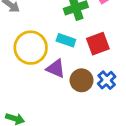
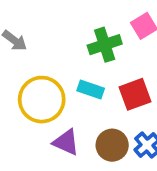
purple triangle: (56, 69) -> (66, 142), moved

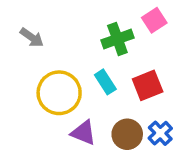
cyan rectangle: (91, 89) -> (105, 82), turned 40

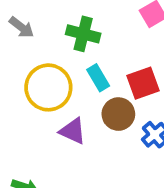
green cross: (117, 39) -> (83, 34), moved, turned 32
brown circle: (127, 134) -> (118, 114), moved

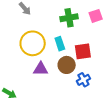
green cross: (83, 34) -> (69, 18), moved, turned -36
purple triangle: (73, 131) -> (41, 69), turned -35

